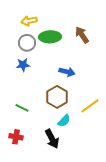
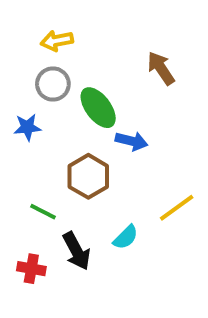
green ellipse: (50, 37) -> (98, 108), moved, turned 55
blue star: (23, 65) -> (27, 127), moved
brown hexagon: (57, 97) -> (88, 176), moved
black arrow: (52, 139) -> (76, 251), moved

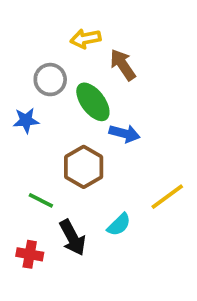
yellow arrow: (57, 41) -> (85, 39), moved
brown arrow: (161, 68) -> (123, 65), moved

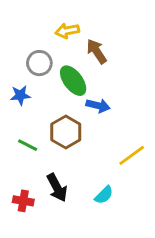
green line: (41, 200) -> (28, 145), moved
cyan semicircle: (119, 225) -> (104, 195), moved

